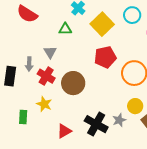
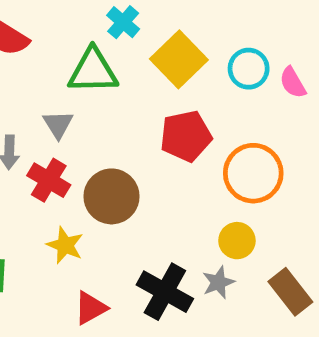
cyan circle: (132, 15) -> (249, 69), moved
green triangle: (65, 29) -> (93, 71), size x1.6
yellow star: (44, 104) -> (65, 245), moved
yellow circle: (135, 106) -> (237, 241), moved

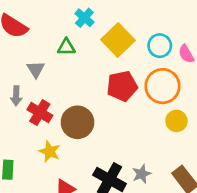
green triangle: (93, 71) -> (66, 47), size x0.6
gray triangle: (58, 124) -> (36, 69), moved
orange circle: (253, 173) -> (163, 86), moved
yellow circle: (237, 241) -> (176, 121), moved

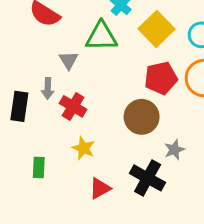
green triangle: (66, 47) -> (101, 36), size x1.6
brown circle: (77, 122) -> (142, 117), moved
gray star: (142, 174) -> (174, 150), moved

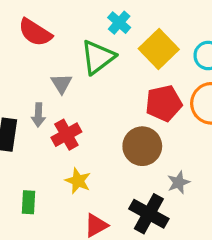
green triangle: (101, 36) -> (98, 57), turned -36
red cross: (73, 106) -> (66, 135), turned 30

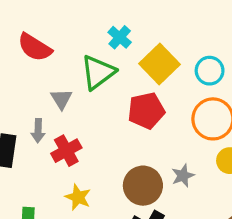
red pentagon: (164, 103) -> (146, 111), moved
brown circle: (142, 146) -> (143, 186), moved
gray star: (179, 182) -> (183, 176), moved

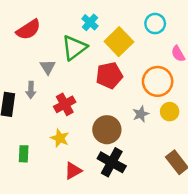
red semicircle: (35, 47) -> (28, 30), turned -65
cyan circle: (210, 71) -> (155, 24), moved
red cross: (66, 151) -> (65, 104), moved
gray star: (183, 176) -> (141, 114), moved

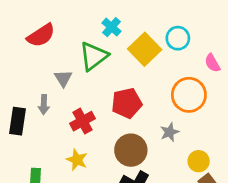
cyan circle: (155, 24) -> (178, 38), moved
red pentagon: (109, 75) -> (127, 103), moved
yellow circle: (170, 112) -> (199, 161), moved

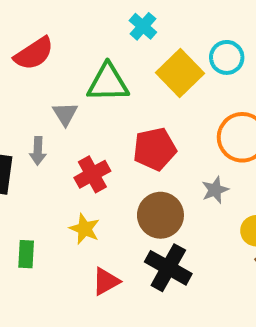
cyan cross: (111, 27) -> (143, 26), moved
green triangle: (94, 56) -> (108, 83), turned 36

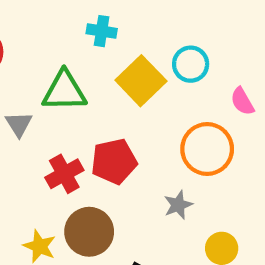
cyan cross: (143, 26) -> (102, 31), turned -32
red cross: (92, 174) -> (64, 174), moved
brown circle: (160, 215) -> (89, 232), moved

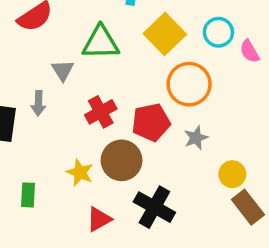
cyan circle: (191, 64) -> (218, 32), moved
orange circle: (207, 149) -> (189, 84), moved
red pentagon: (114, 161) -> (151, 122), moved

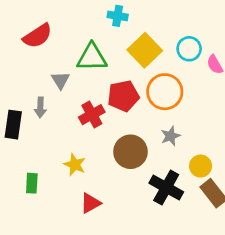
red pentagon: (151, 122) -> (123, 96), moved
brown circle: (122, 160) -> (130, 152), moved
black cross: (154, 207) -> (166, 187), moved

